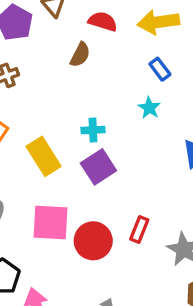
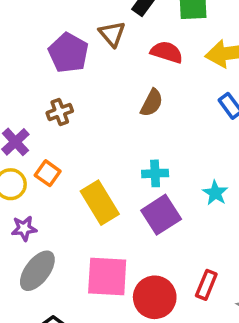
brown semicircle: (80, 55) -> (152, 103), moved
cyan star: (149, 108) -> (215, 193), moved

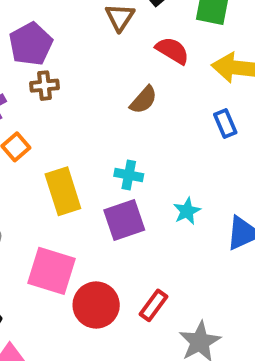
purple pentagon: (68, 53) -> (31, 44), moved

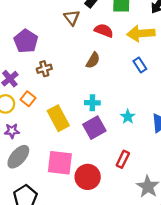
brown cross: (45, 86) -> (44, 69), moved
red rectangle: (154, 305) -> (123, 159), moved

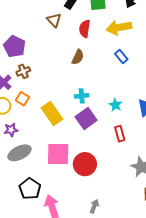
red semicircle: (104, 31) -> (85, 29), turned -96
brown cross: (44, 69) -> (23, 71), moved
gray ellipse: (18, 157) -> (19, 153), turned 30
red rectangle: (123, 159) -> (120, 134), moved, turned -35

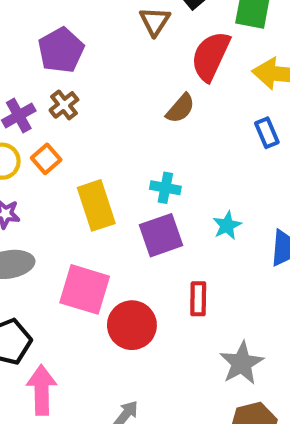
red semicircle: (85, 29) -> (211, 56), size x1.4
brown cross: (23, 71) -> (64, 105), turned -32
red rectangle: (120, 134) -> (198, 299), moved

